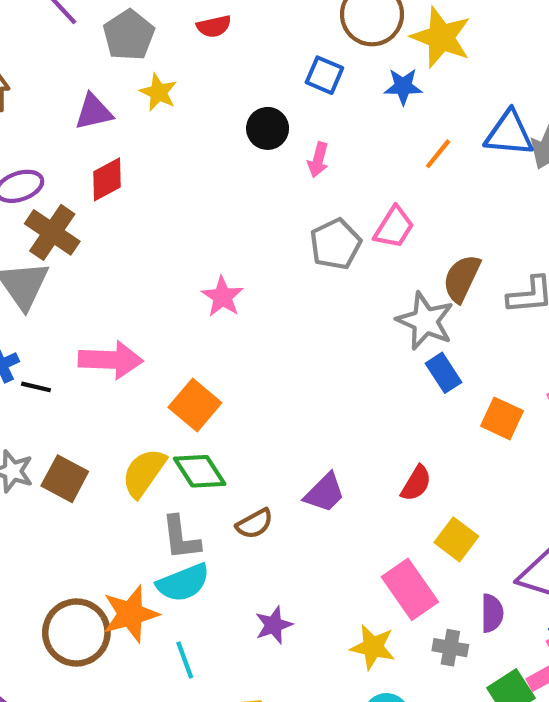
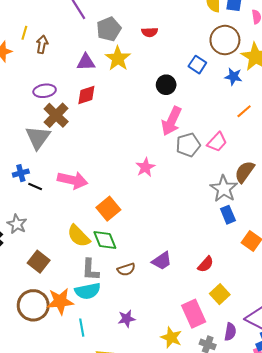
yellow star: (158, 92) -> (118, 58), size x1.4
pink arrow: (318, 160) -> (172, 121), moved, size x1.8
pink star: (222, 297) -> (145, 167), moved
yellow semicircle: (144, 473) -> (79, 236), turned -90
brown square: (65, 479) -> (39, 262), moved

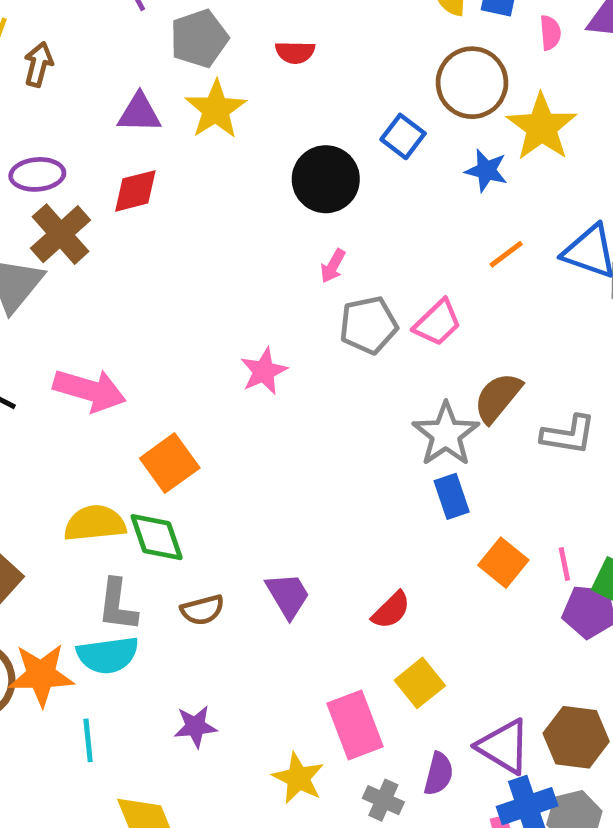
black circle: (166, 85) -> (326, 179), size x1.4
pink arrow: (172, 121) -> (333, 266), size x0.5
yellow semicircle: (79, 236) -> (95, 523), turned 125
purple trapezoid: (162, 261) -> (288, 595), turned -90

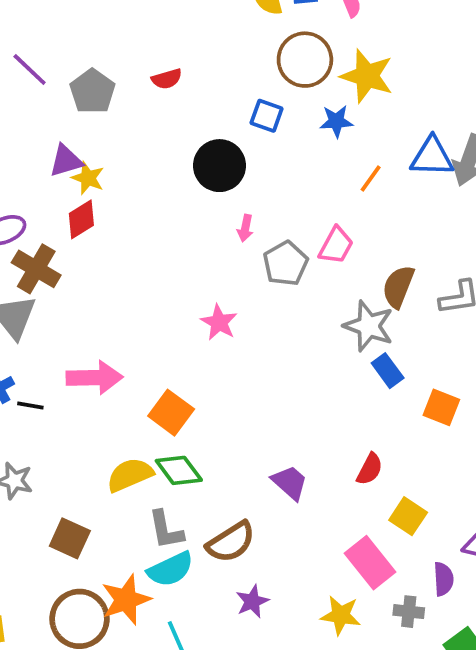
yellow star: (216, 109) -> (88, 178), moved, size x0.7
brown semicircle: (202, 610) -> (231, 542), moved, size x1.5

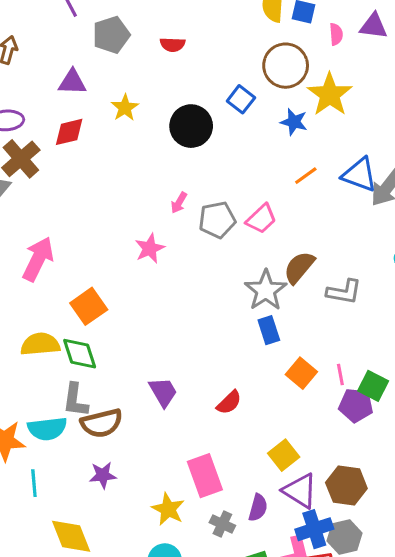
yellow star: (88, 178) -> (125, 108), moved
pink arrow: (245, 228) -> (179, 203), moved
pink arrow: (95, 378) -> (38, 259), turned -81
yellow square: (408, 516) -> (284, 455), moved
gray L-shape: (166, 530) -> (75, 400), moved

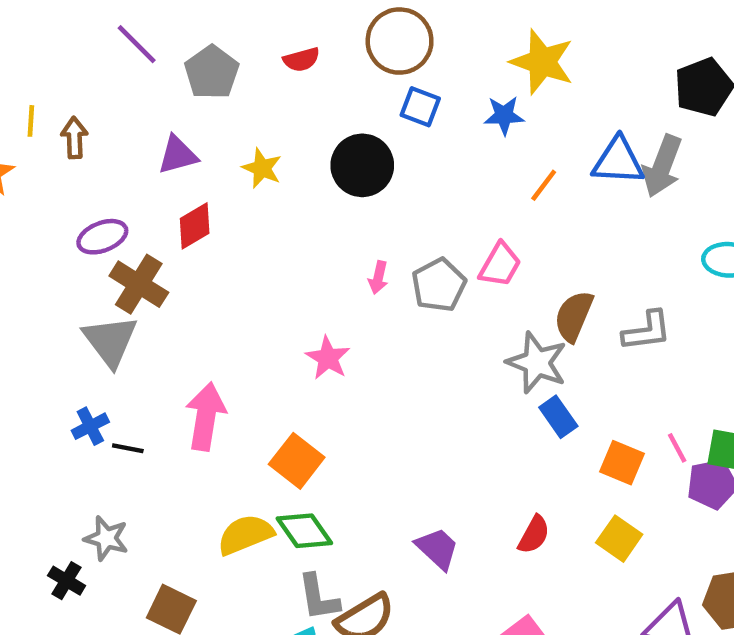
brown circle: (286, 66) -> (400, 41), moved
pink star: (150, 248) -> (328, 358), moved
yellow square: (284, 455) -> (619, 539), moved

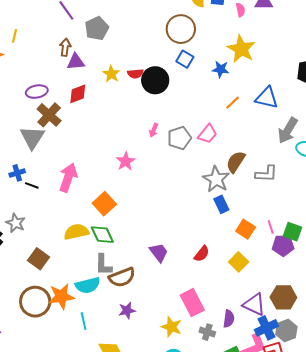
red semicircle: (301, 60) -> (135, 74), moved
brown arrow: (74, 138) -> (65, 47), moved
gray arrow: (662, 166) -> (288, 130), moved

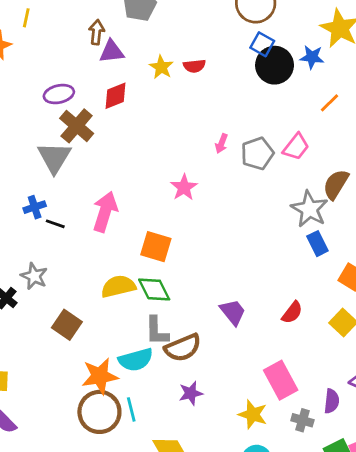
black circle: (155, 80) -> (275, 65), moved
orange square: (104, 204) -> (156, 247), turned -30
brown circle: (35, 302) -> (99, 412), moved

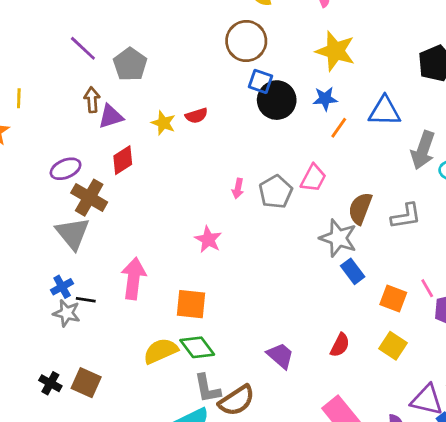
blue star: (312, 57) -> (325, 99), moved
gray star: (34, 276) -> (67, 313), moved
brown square: (67, 325) -> (86, 383), moved

